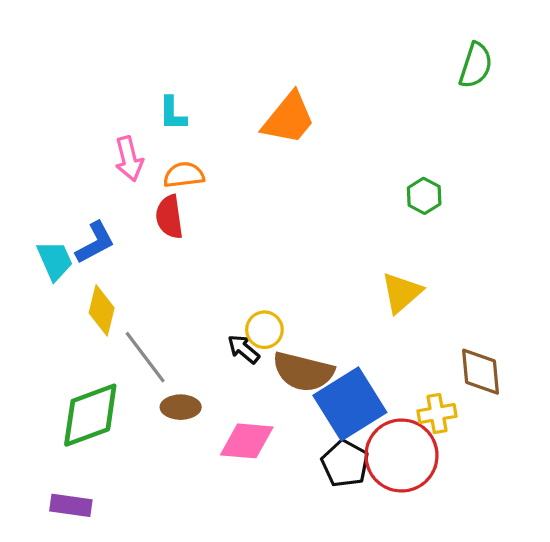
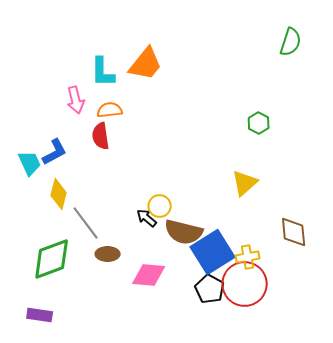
cyan L-shape: (173, 114) -> (103, 72), size x1.4
orange trapezoid: (289, 118) -> (146, 64), moved
yellow cross: (437, 414) -> (248, 257), moved

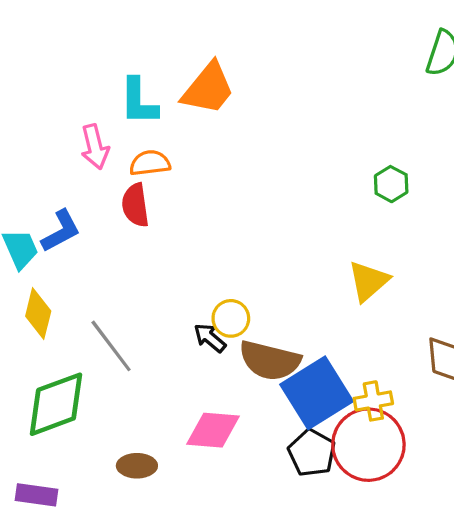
yellow diamond: (59, 194) -> (38, 314), moved
brown ellipse: (108, 254) -> (137, 466), moved

